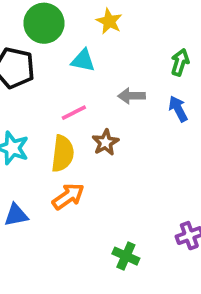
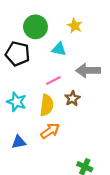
gray arrow: (132, 96) -> (88, 70), size x1.5

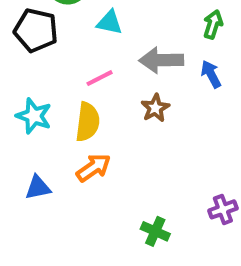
brown star: (72, 98) -> (155, 108), moved

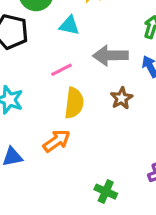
brown star: (155, 108) -> (122, 98), moved
yellow semicircle: (88, 122) -> (74, 103), moved

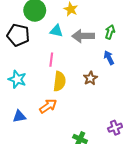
gray arrow: (110, 55) -> (83, 36), moved
pink line: (61, 70) -> (51, 60), turned -56

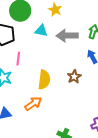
pink line: (51, 60) -> (18, 59), moved

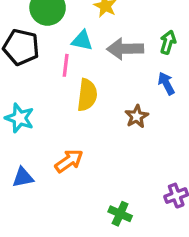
pink line: (18, 59) -> (66, 65), moved
yellow semicircle: (44, 80) -> (87, 95), moved

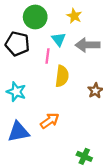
cyan triangle: (82, 41) -> (59, 39), turned 40
blue triangle: (23, 177) -> (18, 132), size x1.5

